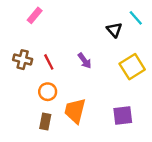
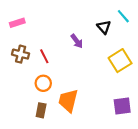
pink rectangle: (35, 15) -> (17, 23), moved, turned 32
purple arrow: (85, 61) -> (77, 41), moved
purple square: (123, 116) -> (122, 106), moved

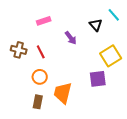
pink rectangle: (17, 23) -> (44, 21), moved
purple square: (122, 106) -> (98, 79), moved

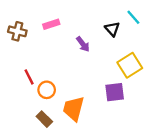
brown cross: (19, 50) -> (17, 31), moved
red line: (41, 52) -> (29, 77), moved
brown rectangle: (38, 102) -> (44, 119), turned -56

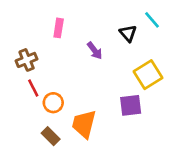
pink rectangle: (51, 24) -> (59, 28), turned -63
brown cross: (17, 31) -> (27, 60), moved, turned -36

